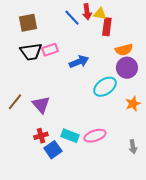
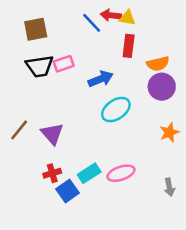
red arrow: (87, 12) -> (111, 15), turned 105
red rectangle: (107, 27) -> (129, 46), moved
cyan ellipse: (105, 87) -> (116, 110), moved
cyan rectangle: (70, 136) -> (89, 173), turned -54

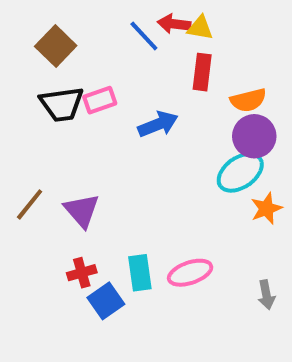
brown square: (36, 29) -> (56, 46), turned -35
cyan ellipse: (116, 110) -> (240, 172), moved
cyan rectangle: (89, 173) -> (140, 273), turned -65

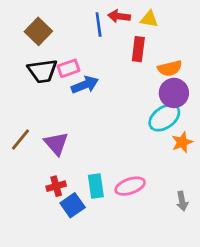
yellow triangle: (200, 28) -> (149, 19), moved
blue line: (144, 36) -> (99, 24), turned 35
blue arrow: (158, 124) -> (85, 85), moved

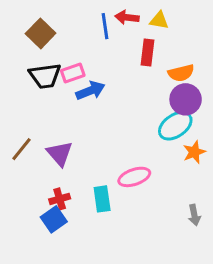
pink ellipse: (130, 186) -> (134, 177), moved
blue square: (73, 205) -> (54, 219), moved

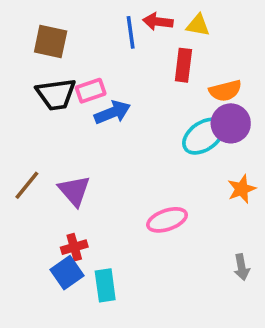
brown square: (41, 33) -> (51, 42), turned -32
cyan ellipse: (175, 126) -> (203, 136), moved
cyan rectangle: (102, 199) -> (105, 285), moved

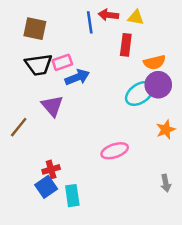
purple triangle: (74, 191) -> (52, 106), moved

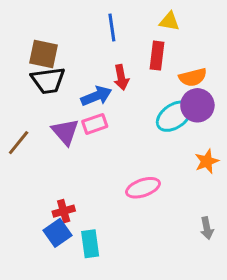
red arrow: (108, 15) -> (121, 77), moved, turned -108
brown square: (35, 29) -> (43, 54), moved
pink rectangle: (62, 62) -> (95, 124), moved
brown line: (19, 127) -> (19, 143), moved

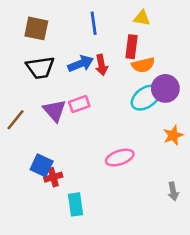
brown square: (43, 54) -> (36, 28), moved
orange semicircle: (193, 77) -> (143, 65), moved
blue arrow: (96, 96) -> (81, 64), moved
blue square: (57, 233) -> (42, 165), moved, turned -30

